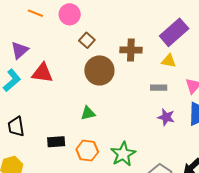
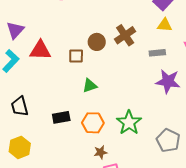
brown square: (87, 40) -> (76, 56), moved, turned -35
brown cross: (131, 50) -> (125, 35), moved, turned -30
brown circle: (99, 70) -> (97, 42), size x0.6
purple star: (166, 117) -> (168, 81), size x1.4

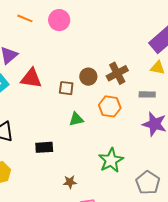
orange hexagon: (93, 123) -> (110, 106), moved
brown star: (101, 152) -> (70, 182), moved

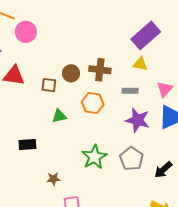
pink circle: (59, 20) -> (26, 32), moved
brown cross: (117, 73) -> (100, 70), turned 35
gray pentagon: (148, 183) -> (132, 159), moved

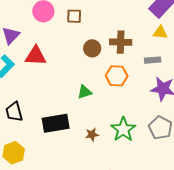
brown square: (49, 85) -> (74, 16), moved
black rectangle: (27, 144) -> (56, 123), size x1.5
brown star: (53, 179) -> (92, 135), moved

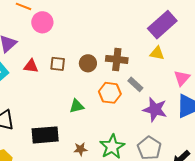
brown square: (74, 16) -> (58, 64), moved
red triangle: (36, 56) -> (31, 66), size x0.7
gray rectangle: (153, 60) -> (135, 84), moved, turned 42

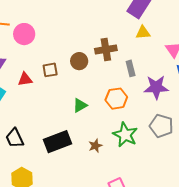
gray rectangle: (135, 84) -> (131, 68), turned 49
orange hexagon: (110, 93) -> (116, 99), moved

